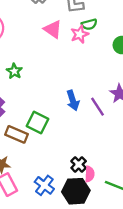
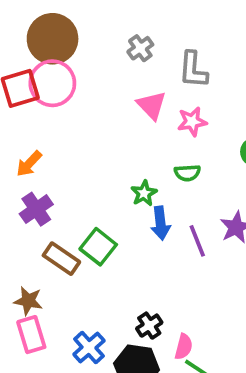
green semicircle: (89, 24) -> (187, 173), moved
green star: (14, 71) -> (144, 193), moved
pink semicircle: (90, 174) -> (184, 347), moved

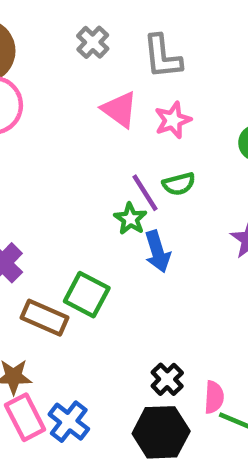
purple line: (197, 241) -> (145, 193), moved
blue cross: (89, 348) -> (69, 422), moved

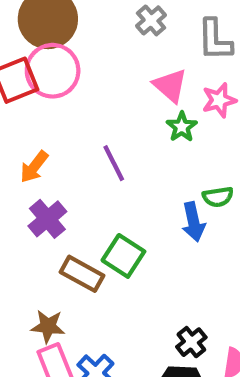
green semicircle: (179, 184) -> (218, 197), moved
purple line: (145, 193) -> (114, 163), moved
green star: (130, 219) -> (182, 127), moved

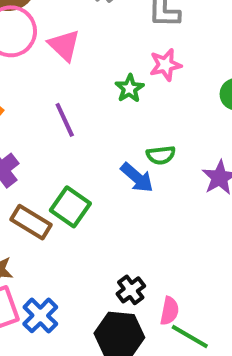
pink triangle: (170, 86) -> (64, 45), moved
blue arrow: (193, 222) -> (137, 178), turned -39

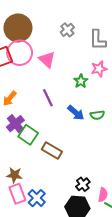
blue arrow: (137, 178) -> (76, 113), moved
green square: (70, 207) -> (28, 135), moved
brown rectangle: (31, 222) -> (52, 151), moved

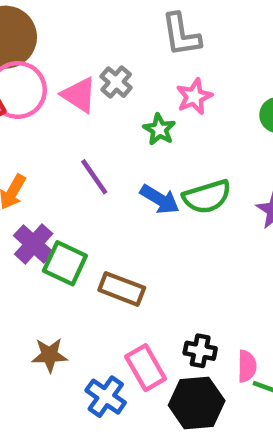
gray cross: (67, 30) -> (116, 82), moved
green semicircle: (97, 115) -> (207, 197), size x1.5
black cross: (83, 184) -> (200, 351), turned -32
pink rectangle: (17, 194) -> (146, 368), moved

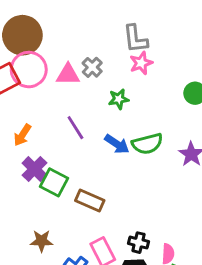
pink triangle: (79, 95) -> (68, 74), turned -35
pink star: (194, 97) -> (141, 63), moved
green star: (159, 129) -> (119, 99), turned 30

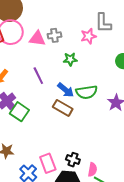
gray L-shape: (135, 39) -> (103, 23), moved
gray cross: (92, 67) -> (54, 35), turned 32
brown rectangle: (90, 201) -> (63, 108), moved

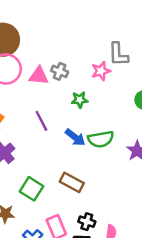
gray cross: (54, 35) -> (60, 71), turned 32
brown rectangle: (63, 108) -> (72, 182), moved
green square: (19, 112) -> (32, 189), moved

